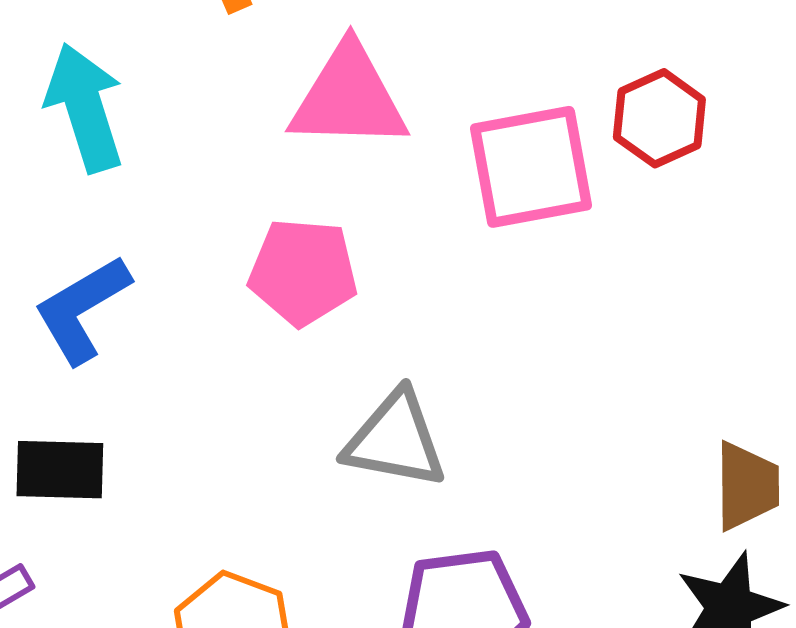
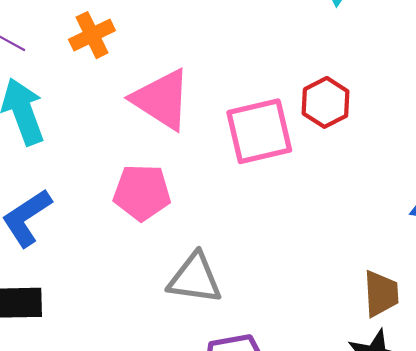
pink triangle: (349, 97) -> (161, 99), turned 34

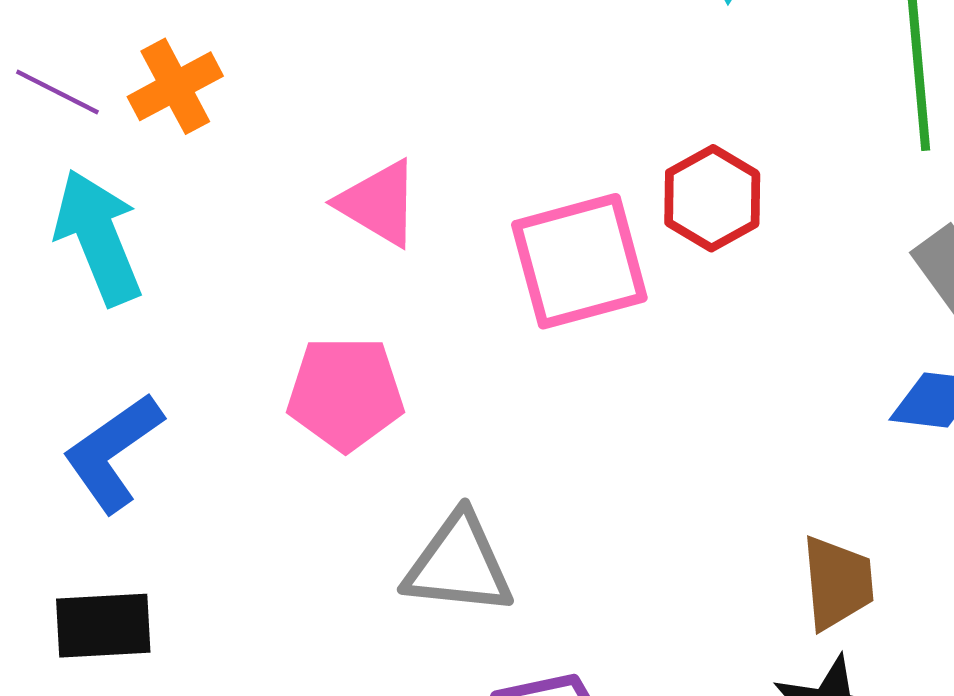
orange cross: (92, 35) -> (175, 86), moved
pink triangle: (161, 99) -> (379, 203), size x0.7

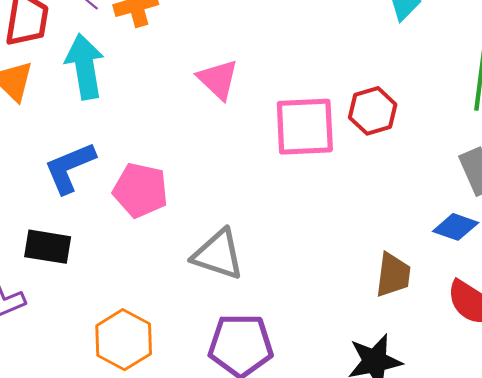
pink pentagon: (345, 393) -> (140, 190), moved
brown trapezoid: (838, 583) -> (393, 275), moved

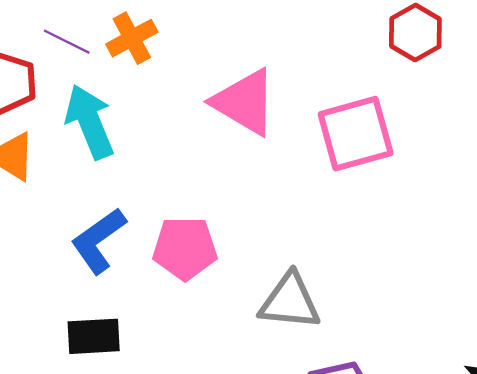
pink triangle: (218, 79) -> (245, 102), size x1.4
red hexagon: (373, 111) -> (415, 33), moved

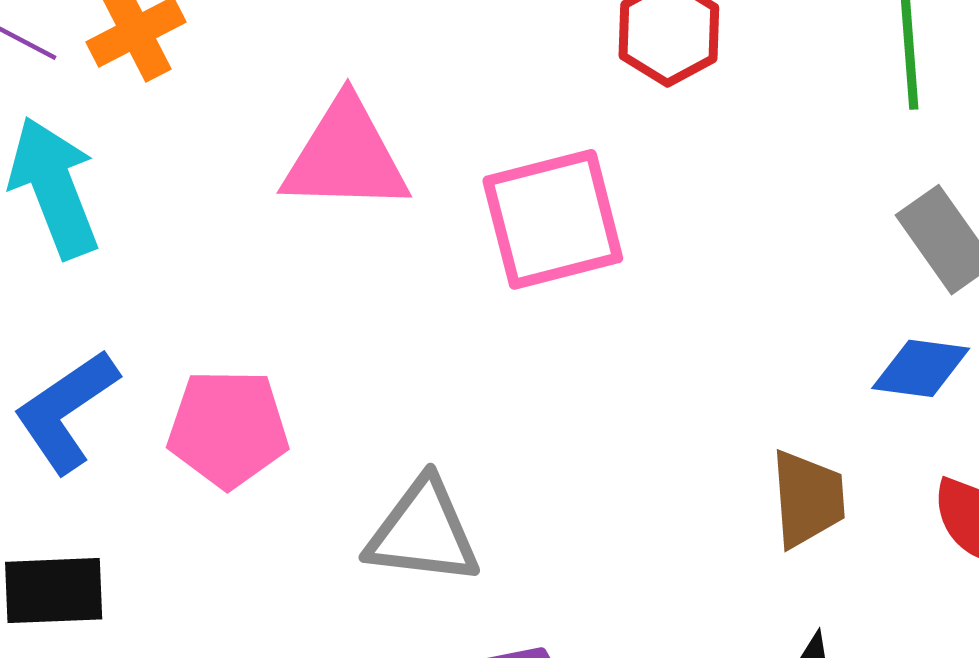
pink triangle: (245, 102) -> (345, 156), turned -30

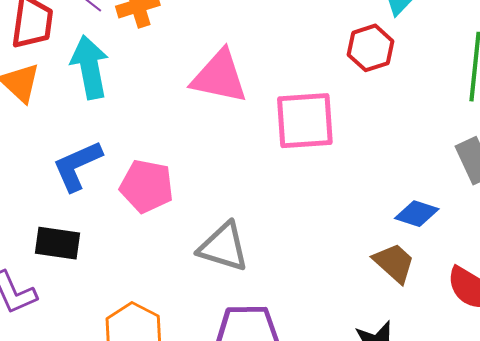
blue diamond: (921, 368) -> (417, 214), moved
brown trapezoid: (808, 499) -> (394, 263), turned -54

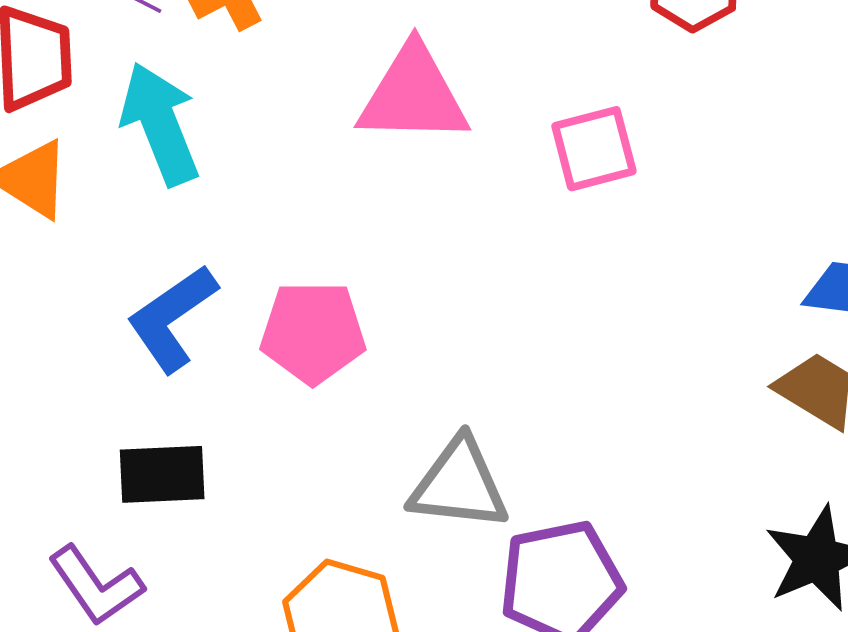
pink square: (305, 121) -> (594, 149), size x0.7
gray triangle: (223, 247) -> (459, 484), moved

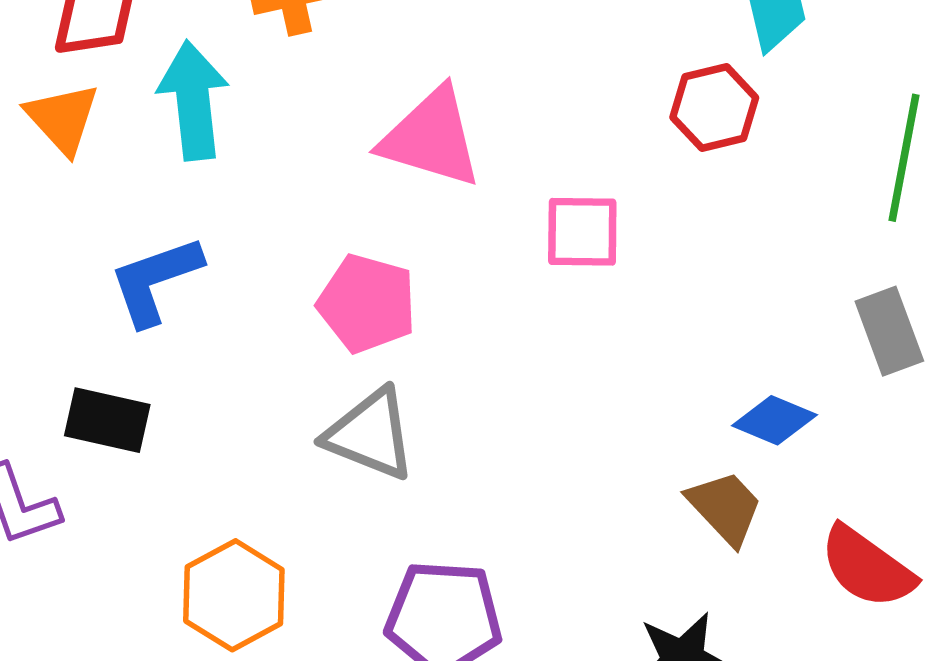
pink pentagon: (313, 332) -> (367, 303), moved
gray triangle: (459, 484) -> (370, 434), moved

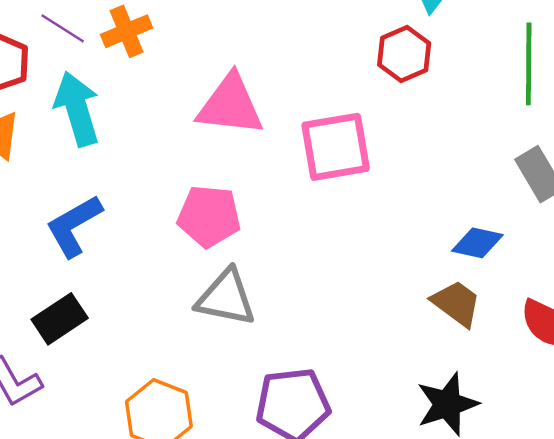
pink square: (582, 232) -> (336, 147), size x1.4
black rectangle: (107, 420) -> (60, 319), turned -36

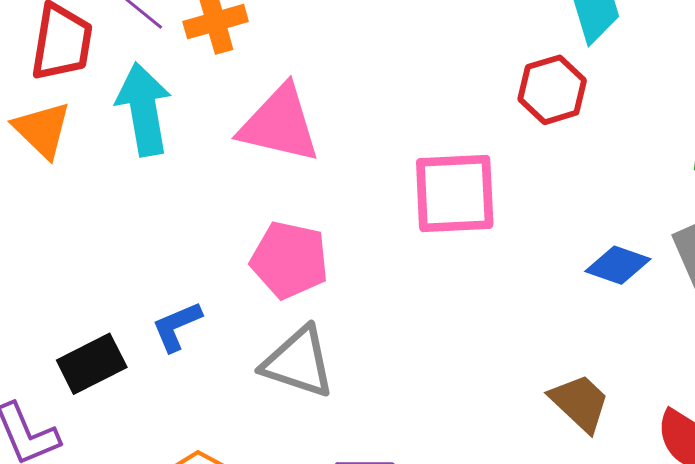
pink triangle: (230, 105) -> (280, 124), moved
blue L-shape: (74, 226) -> (177, 326), moved, size x0.7
blue diamond: (477, 243) -> (618, 265), moved

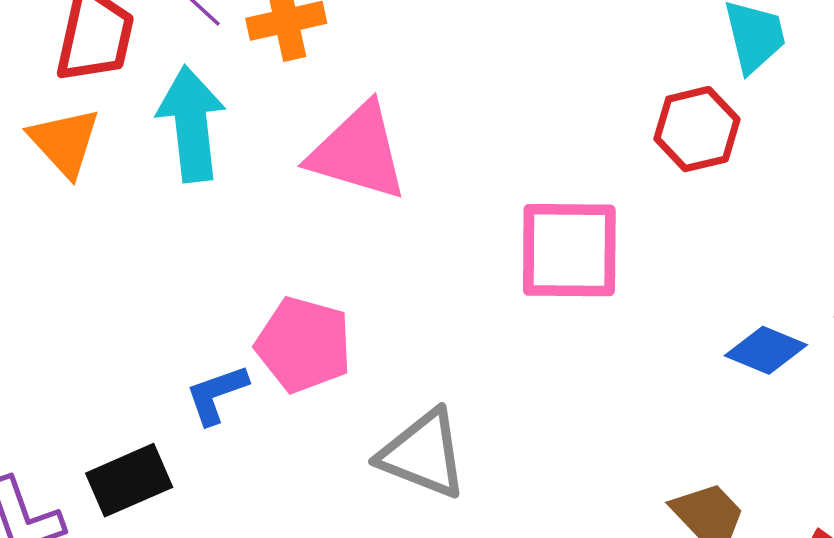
pink pentagon: (289, 260) -> (304, 345), moved
gray triangle: (298, 362) -> (423, 454), moved
black rectangle: (92, 364) -> (129, 480), moved

